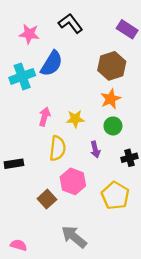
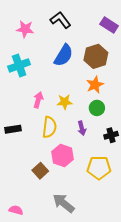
blue semicircle: (52, 63) -> (64, 55), moved
black rectangle: (14, 164) -> (13, 129), moved
yellow pentagon: (115, 196) -> (99, 168), turned -30

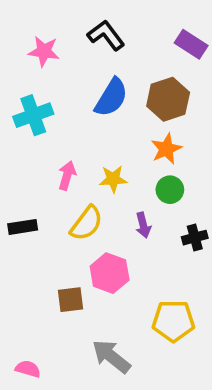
yellow semicircle: (49, 127) -> (86, 223), turned 30
yellow pentagon: (99, 168) -> (173, 321), moved
brown square: (40, 171) -> (71, 300), turned 35

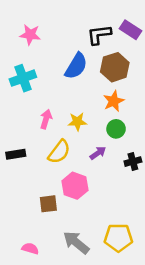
black L-shape: (106, 35) -> (99, 35), moved, turned -60
purple arrow: (143, 225) -> (98, 153), turned -112
yellow pentagon: (173, 321) -> (118, 238), moved
pink semicircle: (28, 369) -> (30, 249), moved

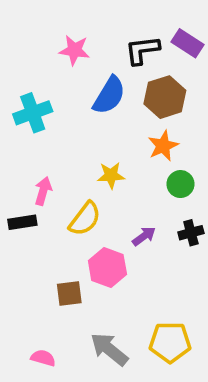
pink star: (30, 35) -> (74, 50), moved
pink arrow: (46, 119) -> (43, 191), moved
green circle: (116, 129) -> (180, 184), moved
purple arrow: (98, 153) -> (144, 236), moved

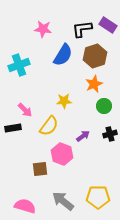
pink arrow: (43, 191) -> (25, 110), turned 119
pink semicircle: (43, 358) -> (25, 206), size x1.5

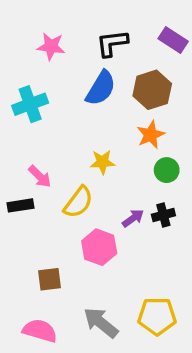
pink star: (43, 29) -> (51, 46), moved
black L-shape: (82, 29) -> (112, 43), moved
black cross: (110, 134) -> (163, 215), moved
brown square: (40, 169) -> (49, 279), moved

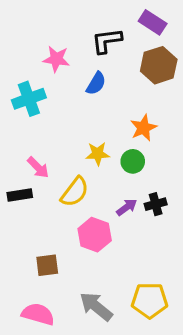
purple rectangle: (173, 40) -> (153, 22), moved
pink star: (51, 46) -> (56, 59), moved
blue semicircle: (101, 88) -> (96, 84), size x0.7
brown hexagon: (152, 90) -> (159, 65), moved
green circle: (167, 170) -> (133, 161), moved

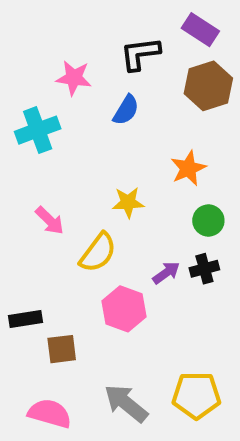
green circle: (133, 161) -> (208, 220), moved
black rectangle: (20, 195) -> (26, 319), moved

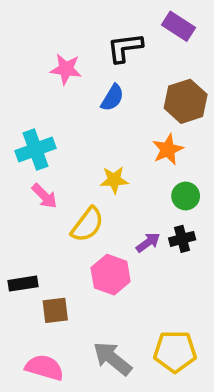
brown hexagon: (208, 86) -> (186, 101), moved
cyan cross: (38, 130) -> (36, 150), moved

